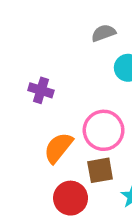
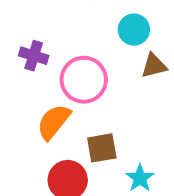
pink circle: (104, 130) -> (84, 80), moved

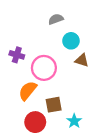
brown triangle: (154, 66) -> (82, 60), turned 32

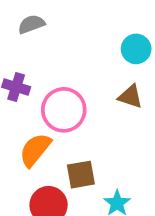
gray semicircle: (56, 19) -> (31, 24), moved
cyan circle: (71, 41) -> (136, 49), moved

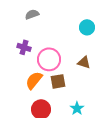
brown triangle: (130, 97) -> (84, 62), moved
brown square: (81, 175) -> (58, 81), moved

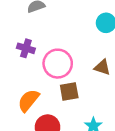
orange semicircle: (34, 80) -> (28, 100), moved

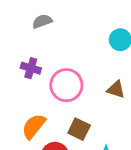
brown square: (69, 92) -> (79, 129), moved, turned 36

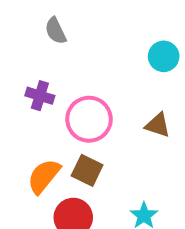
gray semicircle: (42, 21) -> (56, 31), turned -96
brown square: (79, 129) -> (87, 170), moved

